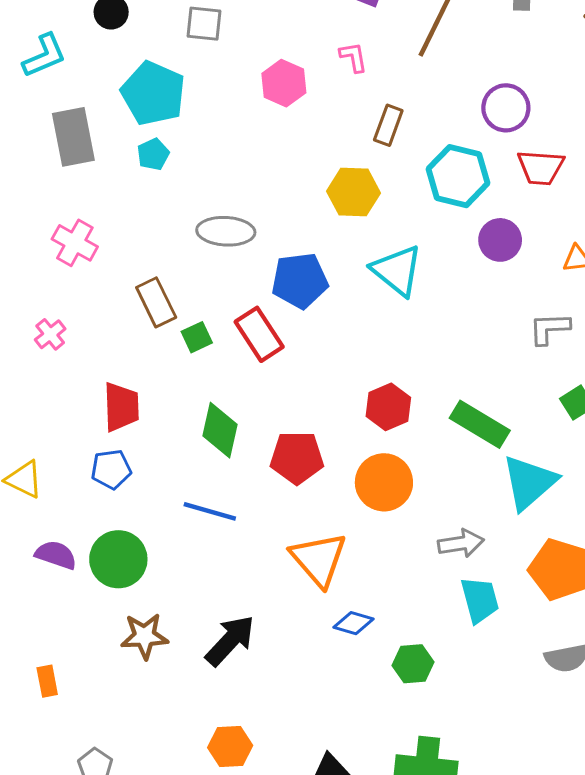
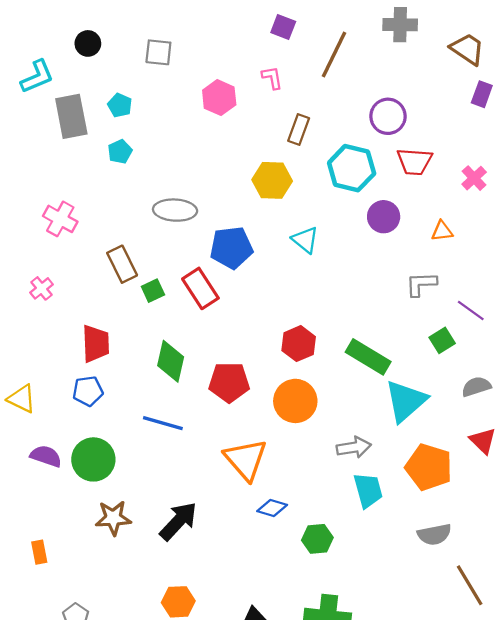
cyan pentagon: (153, 93) -> (120, 105), size x0.5
gray rectangle: (73, 137) -> (71, 116), moved
cyan triangle: (397, 270) -> (305, 240), size x0.7

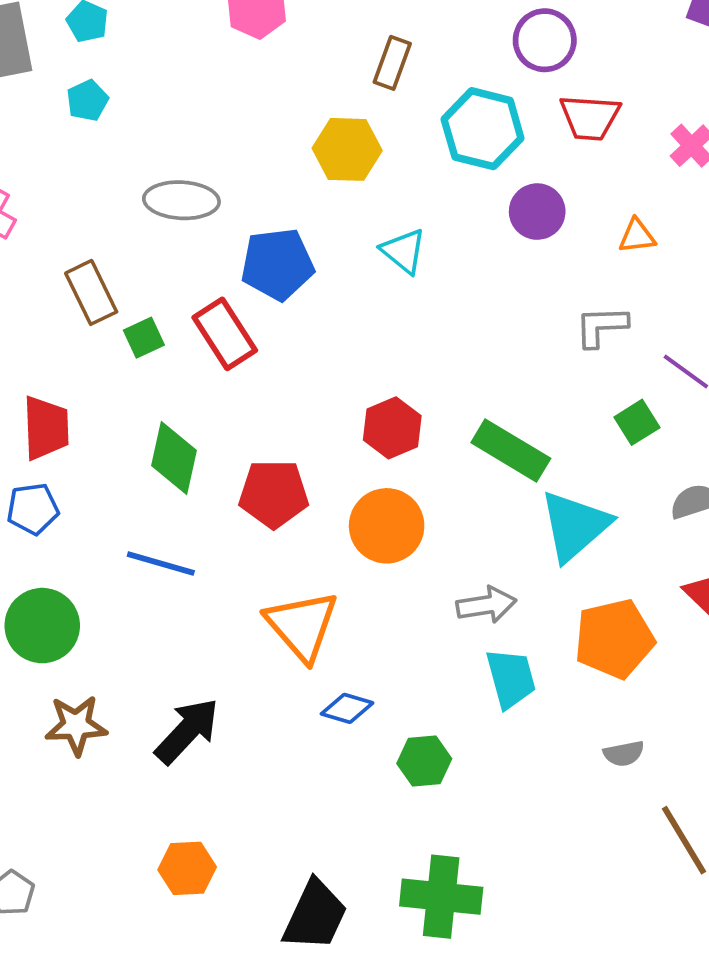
orange pentagon: (429, 467) -> (614, 639), turned -30
gray semicircle: (434, 534) -> (624, 754), size x0.7

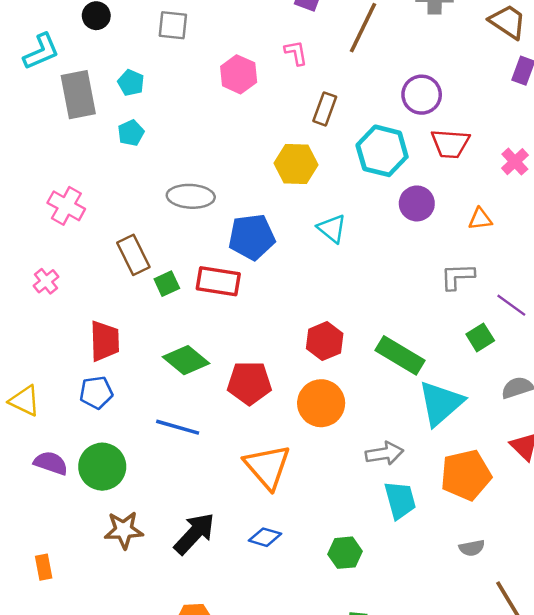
red rectangle: (225, 334) -> (218, 281), turned -48
green diamond: (174, 458) -> (186, 360), turned -63
blue diamond: (347, 708) -> (265, 537), moved

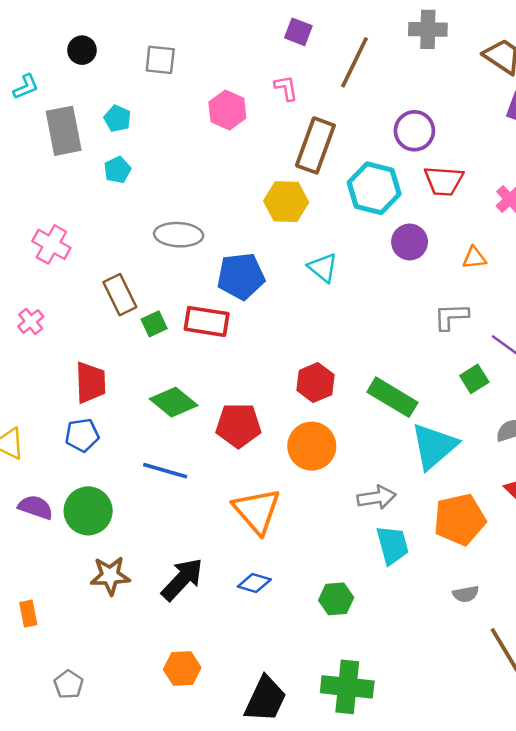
cyan L-shape: (41, 52) -> (26, 87), size x0.7
brown rectangle: (325, 109) -> (315, 145), size x1.6

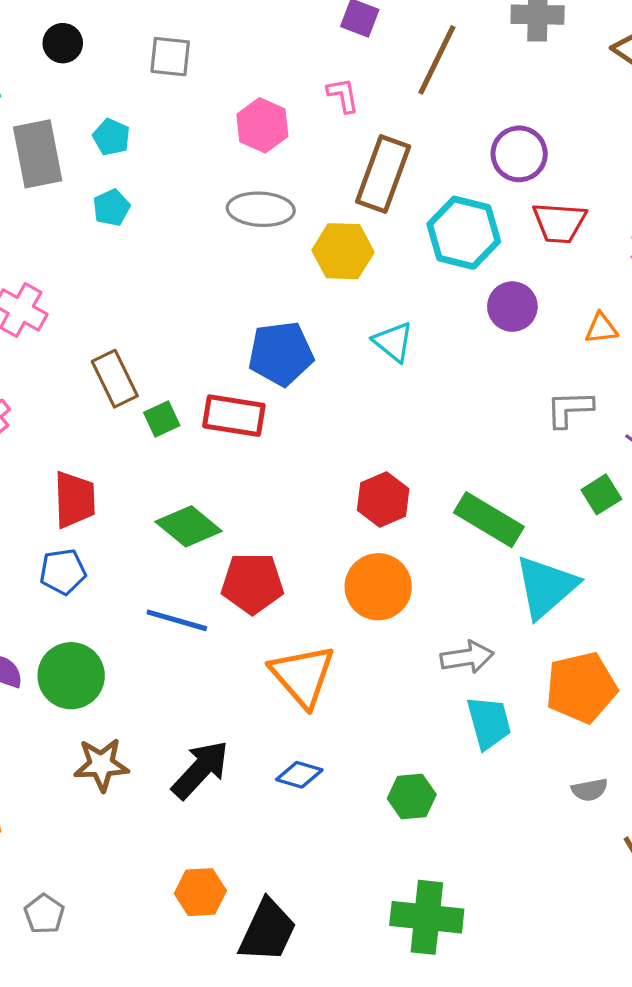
gray ellipse: (179, 235) -> (261, 209), moved
red pentagon: (238, 425) -> (252, 583), moved
black trapezoid: (265, 699) -> (267, 931), moved

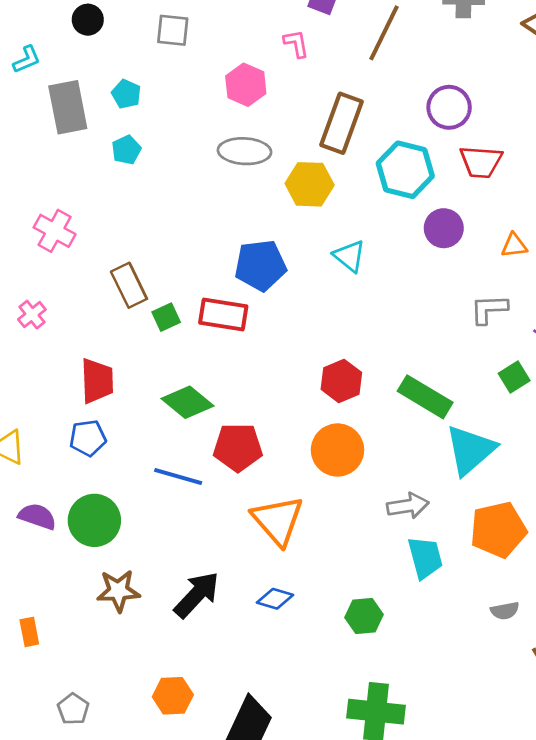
pink L-shape: (343, 95) -> (296, 44), moved
orange hexagon: (200, 892) -> (173, 696), moved

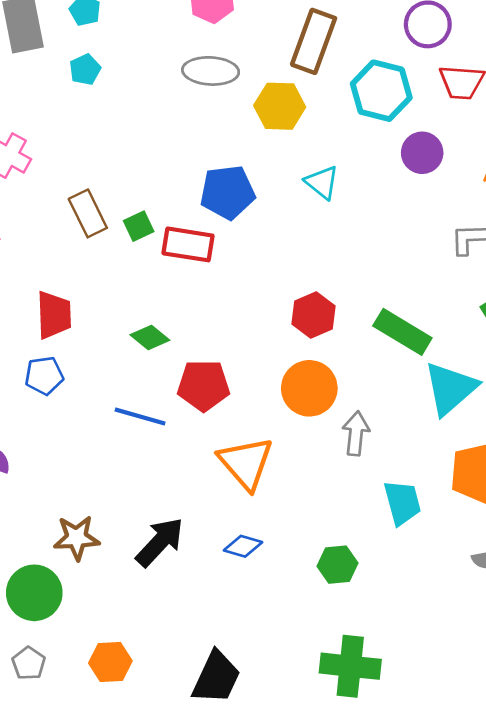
green square: (166, 317) -> (139, 226), moved
green diamond: (187, 402) -> (150, 338), size x0.7
gray arrow: (408, 506) -> (356, 433), moved, turned -75
green circle: (94, 520) -> (34, 593), moved
orange hexagon: (173, 696) -> (110, 662), moved

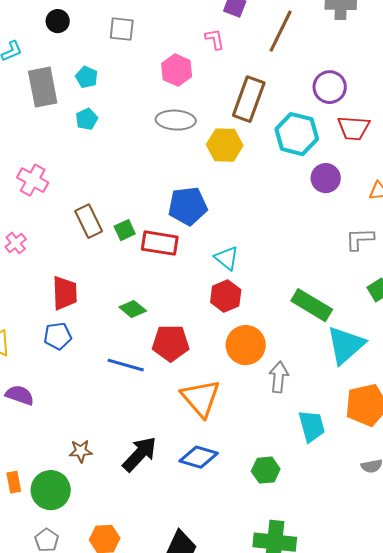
cyan triangle: (322, 182) -> (227, 258), moved
red hexagon: (314, 315) -> (226, 296), moved
brown star: (77, 538) -> (81, 451), size x0.7
blue diamond: (243, 546) -> (199, 457), size x1.4

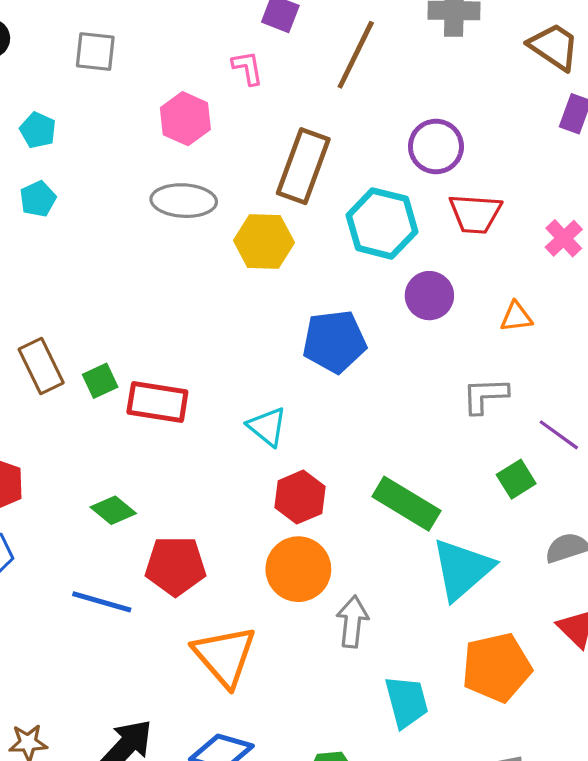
blue pentagon: (188, 206) -> (334, 341), moved
red hexagon: (226, 296) -> (300, 497), moved

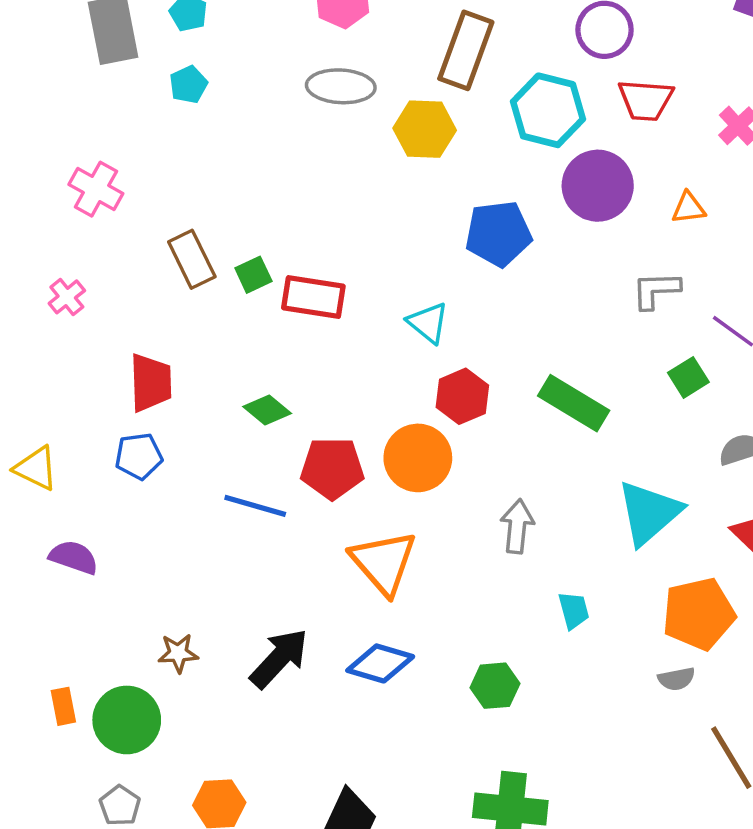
purple circle: (429, 296) -> (598, 186), size x1.4
orange circle: (298, 569) -> (418, 458), moved
cyan triangle: (462, 569) -> (649, 513), moved
orange pentagon: (497, 667) -> (699, 614), moved
cyan trapezoid: (406, 702) -> (574, 610), size x0.7

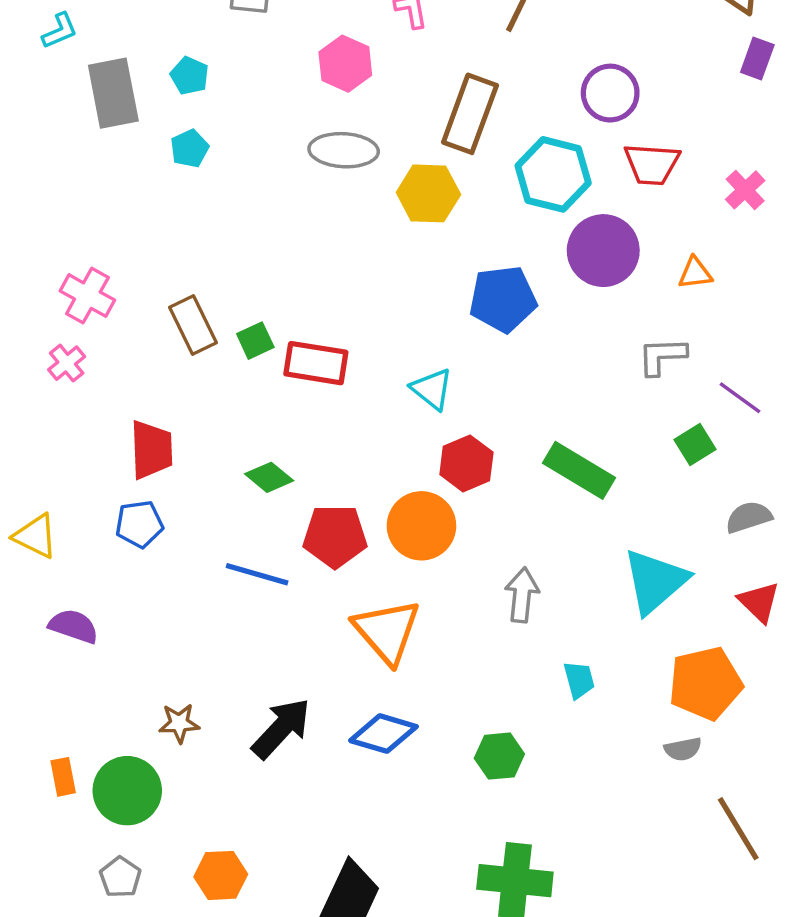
pink cross: (96, 189) -> (87, 296), moved

